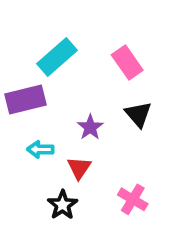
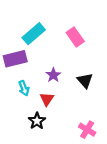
black triangle: (138, 114) -> (85, 81), moved
cyan arrow: (40, 149) -> (24, 88), turned -112
pink cross: (133, 199) -> (87, 130), moved

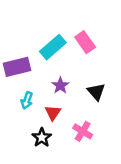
cyan rectangle: (34, 34) -> (53, 47), moved
cyan arrow: (24, 88) -> (27, 100), turned 40
pink cross: (87, 130) -> (83, 131), moved

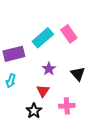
cyan arrow: (27, 100) -> (11, 81), moved
pink cross: (83, 131) -> (67, 106), turned -35

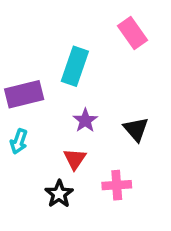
pink rectangle: (69, 34) -> (132, 33), moved
cyan rectangle: (43, 38) -> (75, 66), turned -30

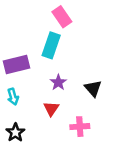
pink rectangle: (132, 33) -> (62, 17), moved
cyan arrow: (19, 141) -> (13, 97), turned -35
black star: (59, 194) -> (15, 133), moved

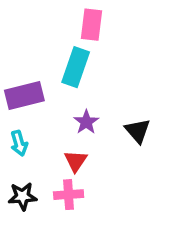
pink rectangle: (62, 17) -> (92, 25), turned 42
pink cross: (80, 127) -> (69, 195), moved
black star: (15, 133) -> (23, 196), turned 30

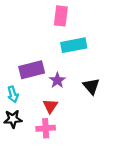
cyan rectangle: (76, 67) -> (74, 45), moved, turned 60
purple rectangle: (24, 95) -> (32, 70), moved
black star: (23, 196) -> (13, 119), moved

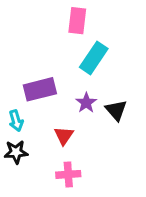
cyan rectangle: (74, 45) -> (94, 58), turned -45
purple star: (57, 80) -> (86, 103), moved
pink cross: (46, 128) -> (68, 174), moved

